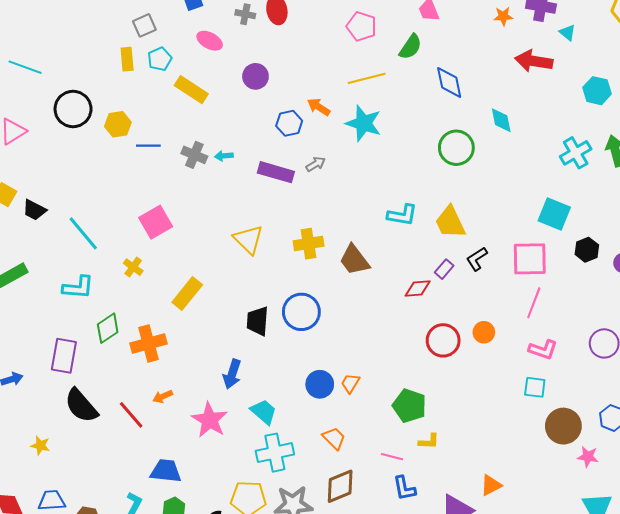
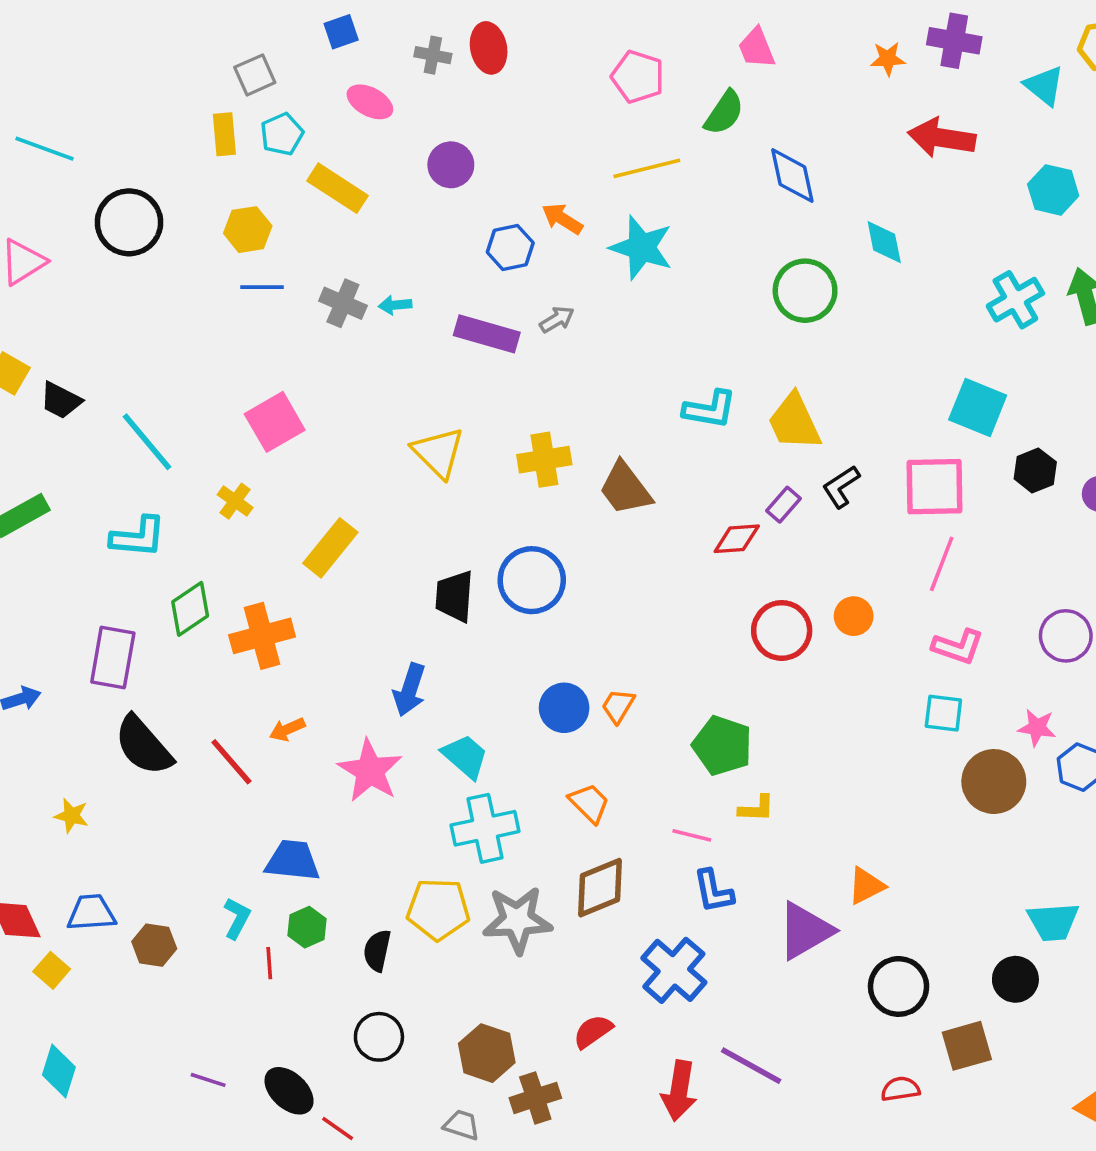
cyan triangle: (567, 33) -> (1044, 86), moved, size x1.4
yellow hexagon: (118, 124) -> (248, 230), moved
pink star: (588, 457) -> (1037, 728), moved

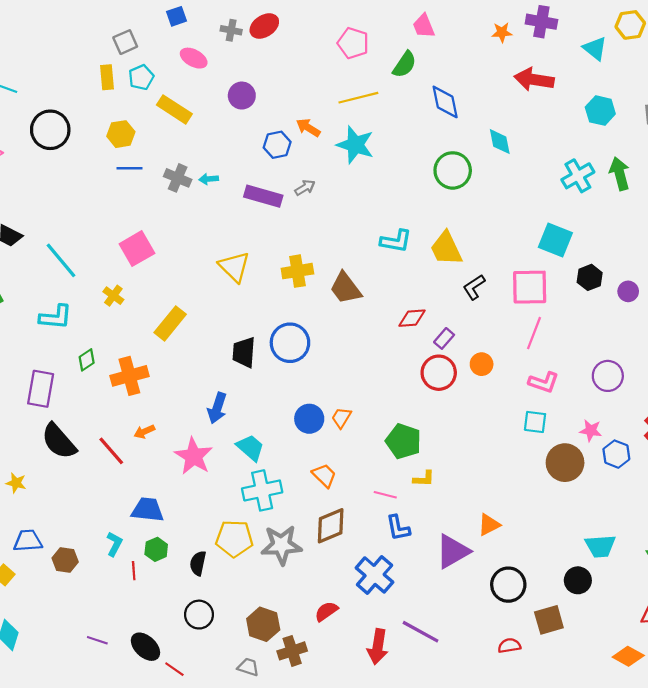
red ellipse: (489, 48) -> (264, 26), turned 68
purple rectangle: (783, 505) -> (444, 338), moved
green diamond: (190, 609) -> (87, 360), size x0.7

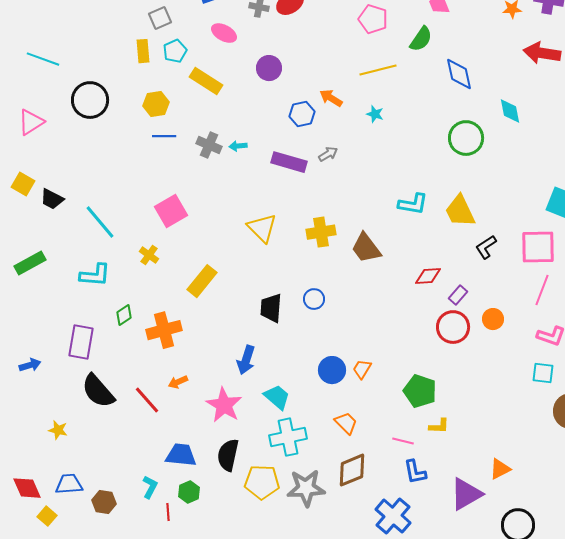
cyan star: (355, 145) -> (375, 114), size x0.5
blue circle: (290, 343) -> (314, 299), size x0.6
black semicircle: (198, 563) -> (228, 455), moved, size x1.4

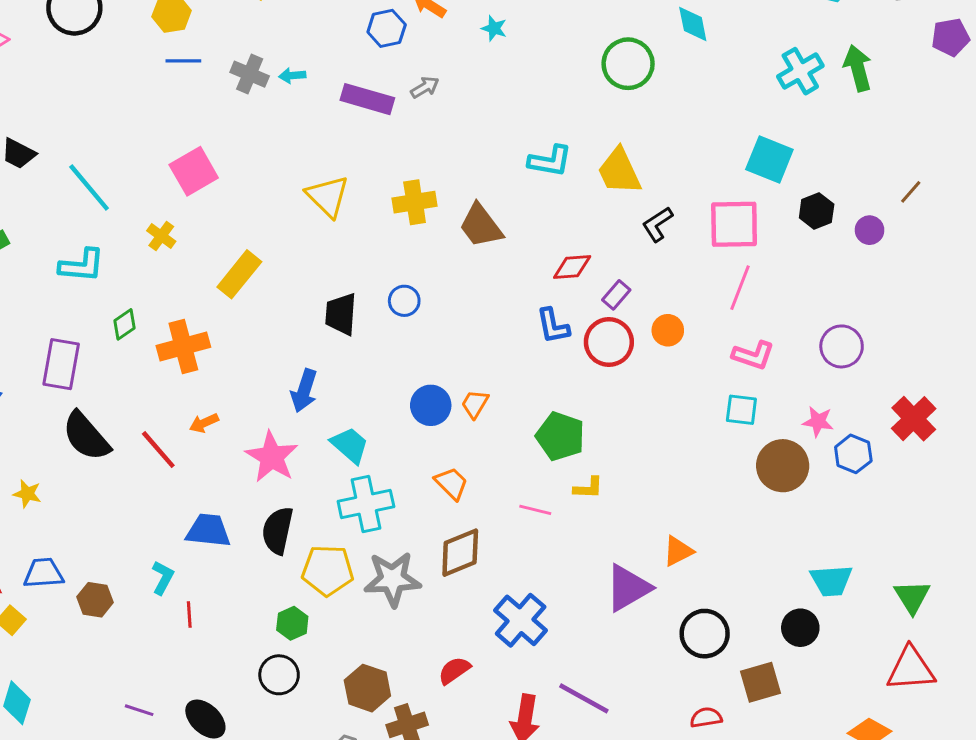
blue L-shape: (415, 472) -> (553, 326), moved
green hexagon: (189, 492) -> (292, 623), moved

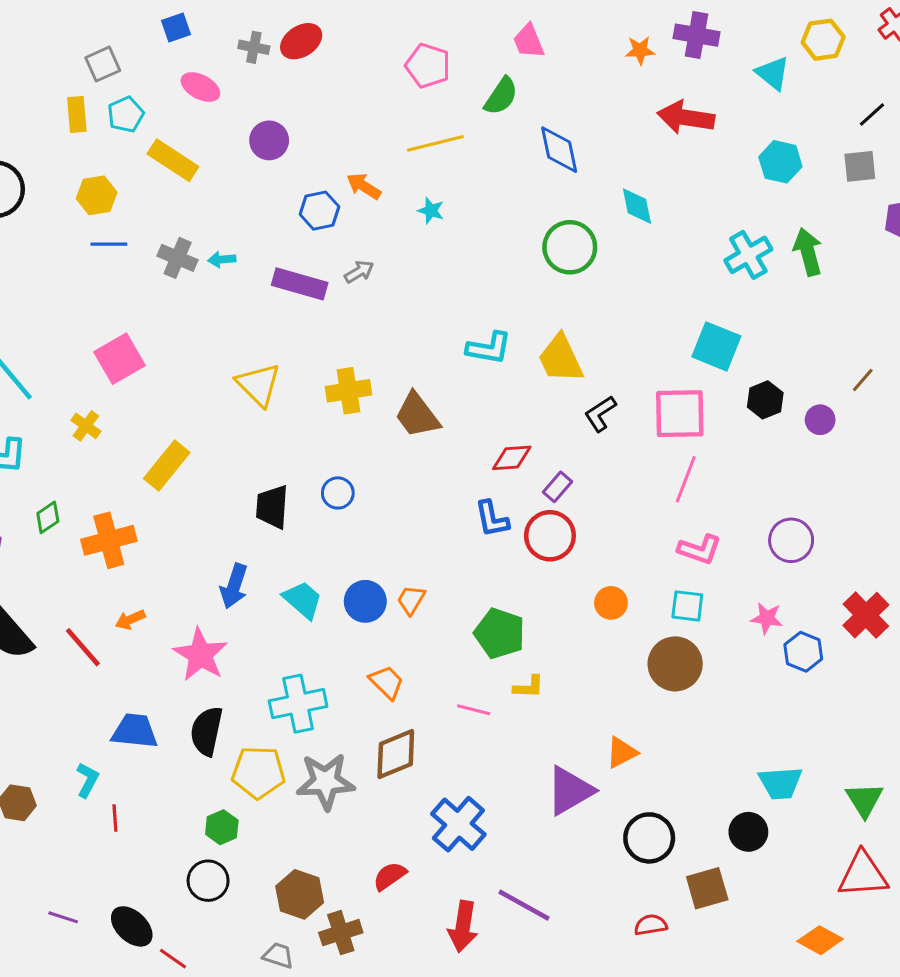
orange circle: (668, 330) -> (611, 603), moved
cyan trapezoid: (350, 445) -> (303, 600), moved
brown circle: (783, 466) -> (675, 664), moved

